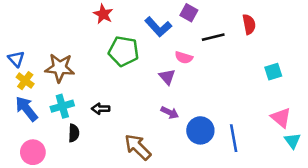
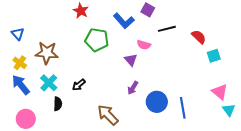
red semicircle: (249, 24) -> (199, 37), moved, turned -35
blue triangle: (16, 59) -> (18, 34), moved
cyan cross: (62, 106) -> (49, 83), turned -30
black arrow: (101, 109) -> (79, 85), turned -40
purple arrow: (170, 113) -> (133, 88), turned 96

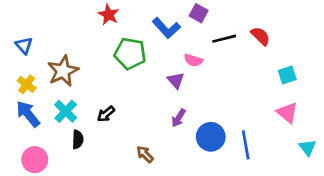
red semicircle: (199, 37) -> (260, 36), moved
brown star: (47, 53) -> (63, 71), turned -30
pink triangle: (220, 92) -> (287, 113), moved
brown arrow: (108, 115) -> (145, 154), size x0.6

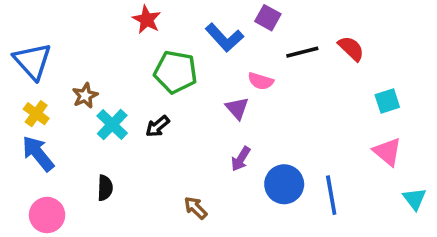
blue triangle: (24, 45) -> (33, 61), size x1.6
brown star: (63, 71) -> (85, 96), size x0.6
cyan cross: (66, 111) -> (112, 125), moved
black arrow: (106, 114) -> (157, 126), moved

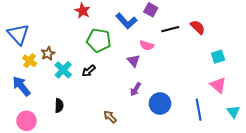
yellow cross: (36, 114) -> (30, 61), moved
blue line: (331, 195) -> (199, 110), moved

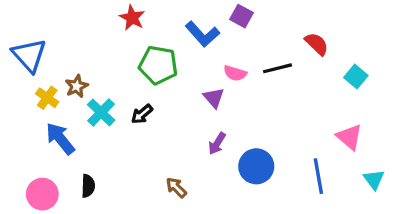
black line: (170, 29) -> (277, 68), moved
cyan square: (218, 57) -> (356, 76), moved, turned -32
blue arrow: (21, 86) -> (60, 139), moved
black semicircle: (59, 106) -> (88, 186), moved

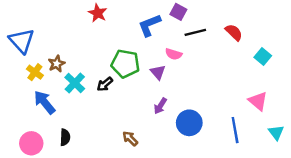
blue L-shape: (202, 34) -> (149, 25), turned 110
green pentagon: (158, 65) -> (125, 64), moved
black line: (277, 68) -> (195, 32), moved

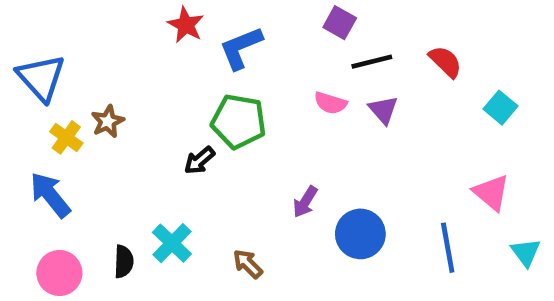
blue L-shape: (149, 25) -> (241, 48), moved
purple triangle: (158, 72) -> (383, 110), moved
cyan cross: (75, 83) -> (172, 243), moved
blue arrow: (45, 102) -> (50, 195), moved

